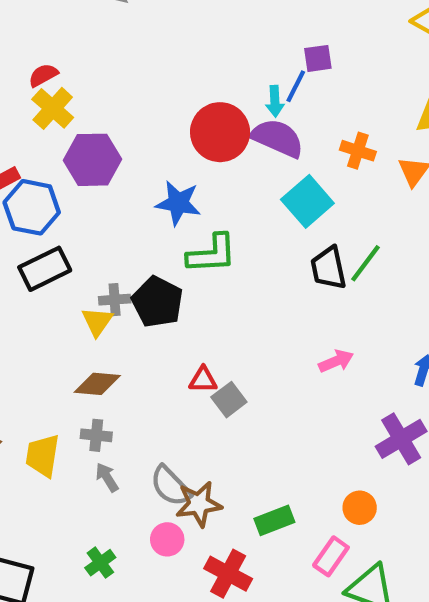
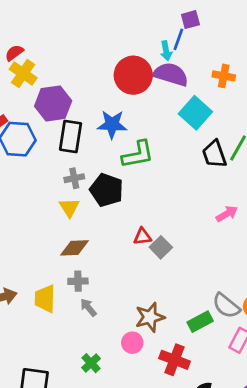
black rectangle: (45, 269) -> (71, 136), moved, turned -48
gray cross: (115, 300) -> (74, 178), moved
gray semicircle: (171, 486) -> (226, 306), moved

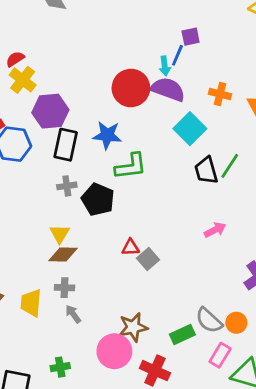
yellow triangle: (69, 208) -> (60, 234), moved
pink circle: (132, 343) -> (114, 351), size x1.6
green cross: (91, 363) -> (60, 367), moved, turned 30

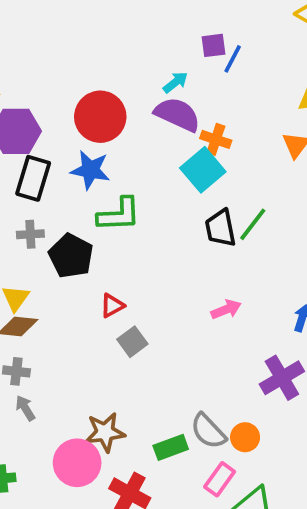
blue line: (177, 55) -> (233, 59), moved
cyan arrow: (165, 66) -> (175, 82), turned -126
red circle: (131, 88) -> (100, 117), moved
orange cross: (220, 94) -> (216, 139), moved
red triangle: (131, 247) -> (112, 306), moved, turned -30

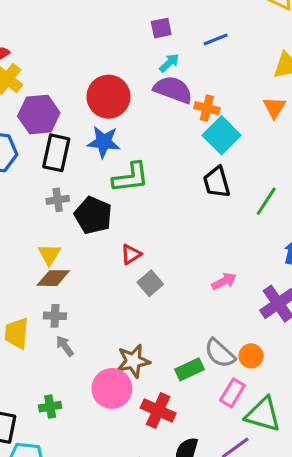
purple square: (214, 45) -> (161, 28), moved
blue line: (233, 59) -> (216, 39), turned 45
cyan square: (203, 170) -> (222, 135), moved
green line: (253, 224) -> (266, 201), moved
pink arrow: (226, 309) -> (224, 281), moved

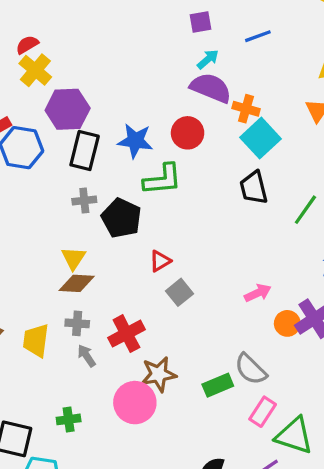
red circle: (108, 97) -> (188, 133), moved, size x0.7
orange circle: (251, 356) -> (287, 323), moved
red cross: (158, 411) -> (126, 334), moved, turned 36

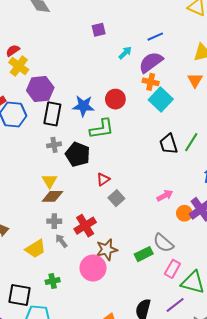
purple square: (200, 22) -> (99, 30), moved
purple semicircle: (211, 88) -> (151, 62), moved, turned -55
black trapezoid: (254, 188) -> (169, 144), moved
yellow trapezoid: (36, 340) -> (35, 249), moved, turned -125

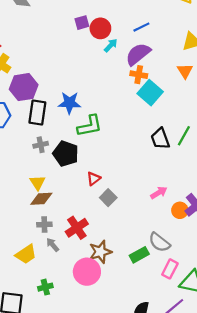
red circle: (115, 99) -> (100, 28), moved

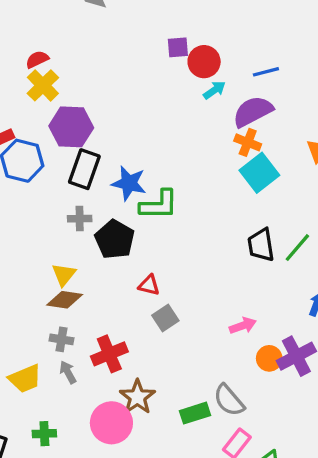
blue star: (69, 103) -> (129, 183), moved
red triangle: (94, 179) -> (149, 285), turned 40
brown star: (100, 252) -> (137, 397), turned -30

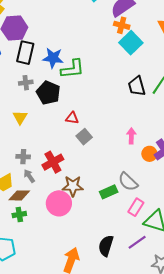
brown diamond: (65, 300) -> (19, 195), moved
pink arrow: (243, 326) -> (131, 136), turned -63
brown star: (137, 397) -> (73, 186), turned -30

